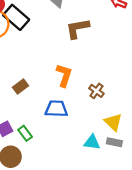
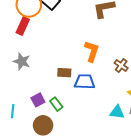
brown rectangle: (21, 86) -> (64, 73), moved, turned 40

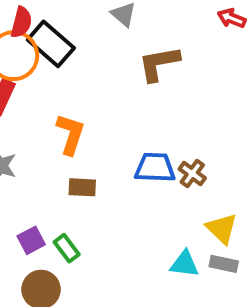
orange L-shape: (92, 51) -> (70, 134), moved
blue trapezoid: (85, 82) -> (155, 168), moved

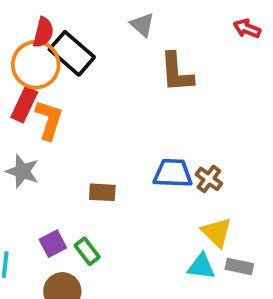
brown L-shape: (159, 64) -> (177, 72), turned -84
orange L-shape: (70, 134) -> (49, 120), moved
yellow triangle: (222, 229) -> (217, 232), moved

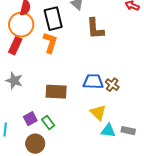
black rectangle: (72, 53) -> (53, 19), moved, turned 35
orange L-shape: (49, 120) -> (50, 43), moved
brown rectangle: (102, 192) -> (56, 92), size x1.5
yellow triangle: (217, 232) -> (98, 113), moved

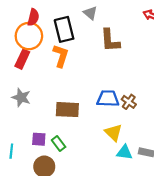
purple square: (30, 119) -> (39, 139), turned 32

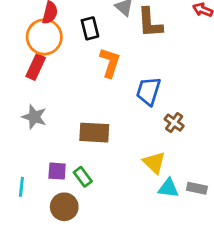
black rectangle: (64, 29) -> (90, 28), size x0.7
brown L-shape: (110, 40) -> (150, 23), moved
orange L-shape: (61, 56) -> (110, 63), moved
blue trapezoid: (108, 99) -> (148, 91), moved, turned -75

